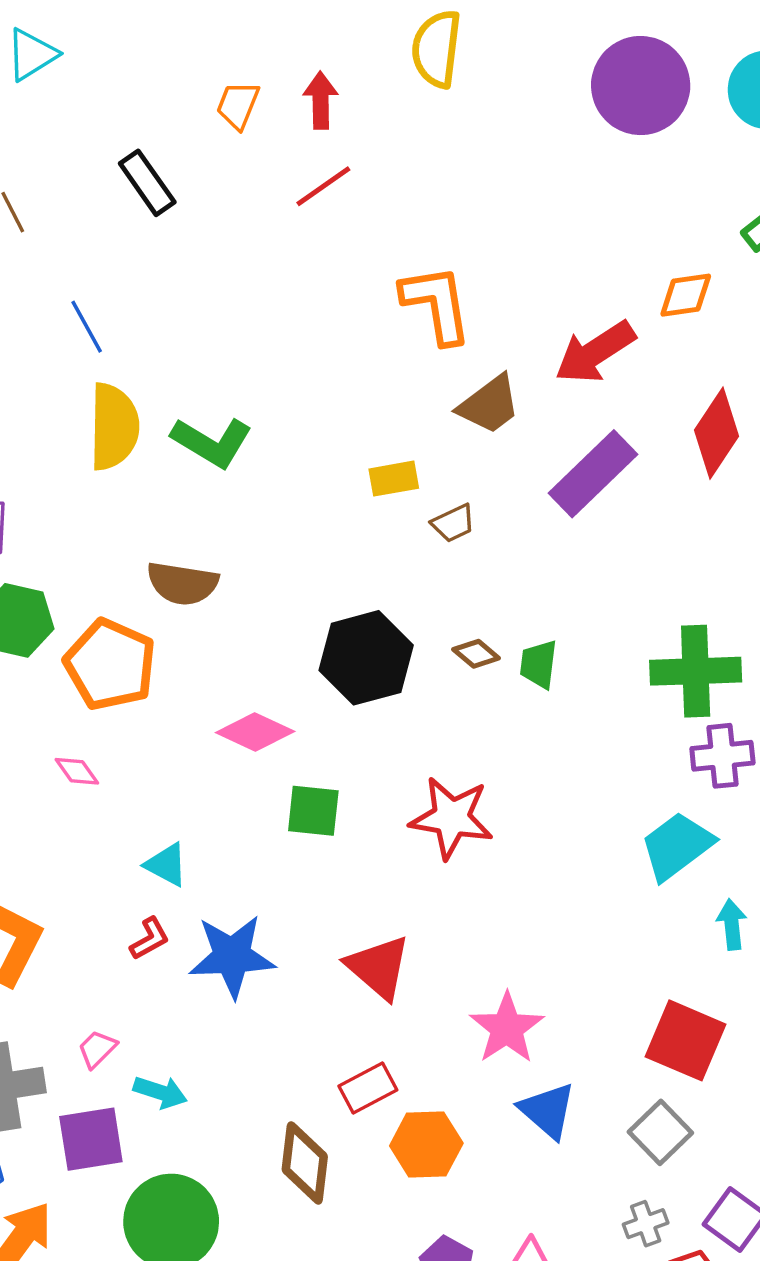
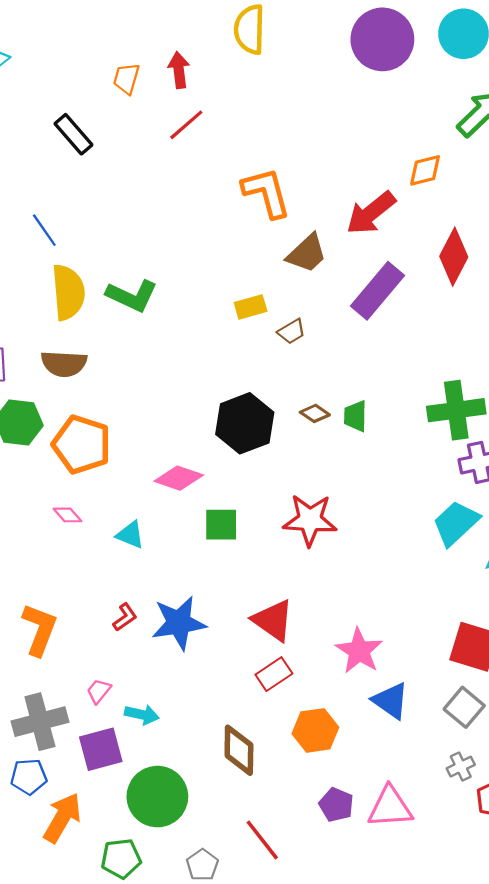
brown semicircle: (182, 583) -> (64, 364), moved
cyan triangle: (166, 865) -> (130, 535), moved
red rectangle: (368, 1088) -> (274, 674), moved

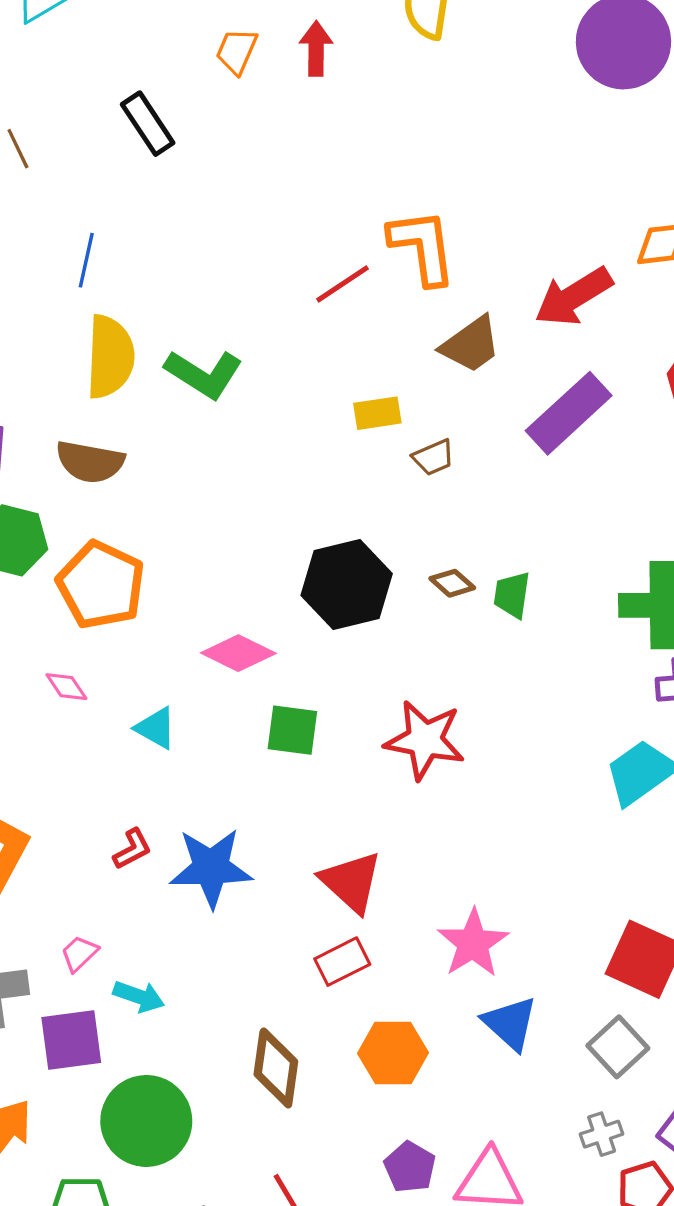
red line: (186, 125) -> (342, 284), moved
blue line: (44, 230) -> (86, 260), turned 40

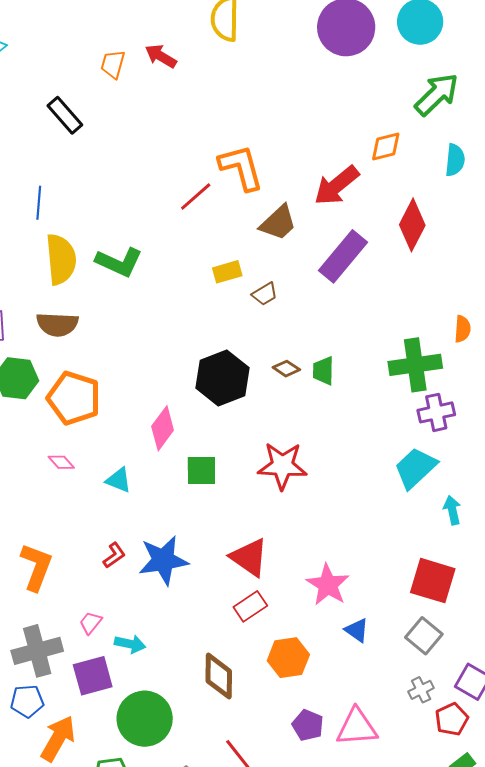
red arrow: (316, 49) -> (161, 56), turned -52
pink diamond: (238, 653) -> (163, 428), turned -72
blue triangle: (510, 1023) -> (357, 630), size x0.7

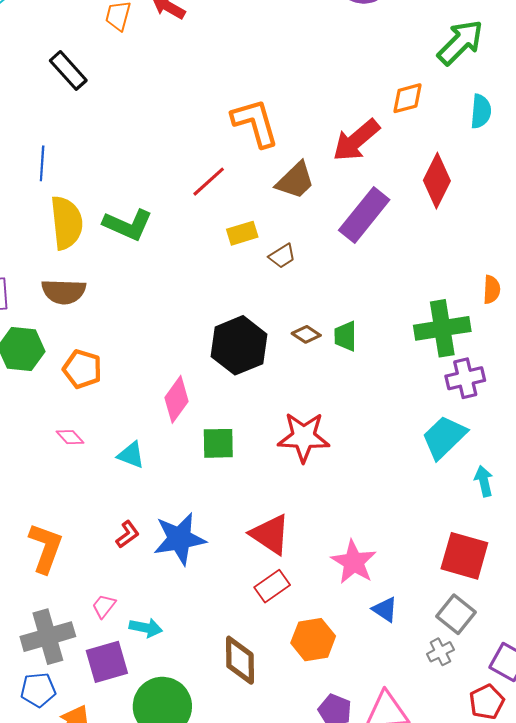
red line: (196, 196) -> (209, 182), moved
orange pentagon: (74, 398) -> (82, 369), size x0.7
gray cross: (421, 690) -> (440, 652), moved

